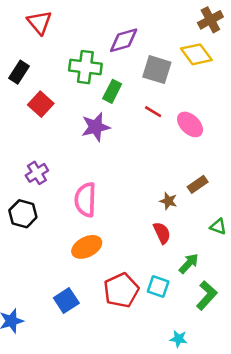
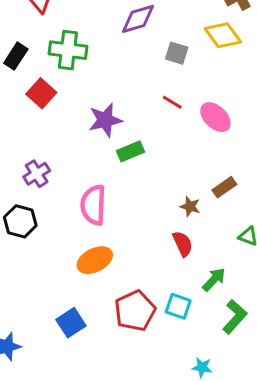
green cross: (85, 67) -> (68, 50), moved
gray square: (157, 70) -> (177, 53), size x0.7
green rectangle: (112, 91) -> (131, 151), moved, turned 40

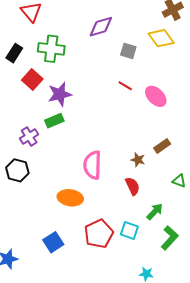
purple star: (105, 120) -> (60, 94), moved
green rectangle: (131, 151) -> (54, 121), moved
pink semicircle: (93, 205) -> (92, 165), moved
orange ellipse: (95, 260) -> (70, 198), turned 35

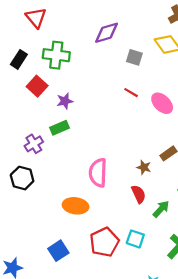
purple star: (60, 94) -> (65, 101), size x0.7
green arrow: (155, 212) -> (161, 209), moved

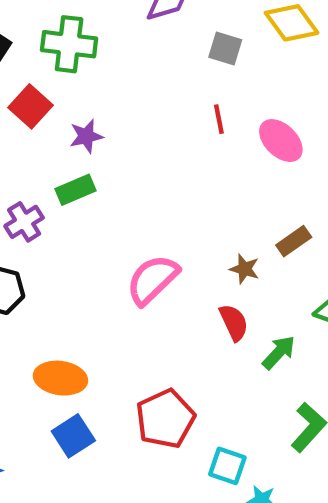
red line: (131, 93) -> (219, 119), turned 48
pink semicircle: (98, 173) -> (152, 280), turned 44
orange ellipse: (76, 206) -> (60, 378), moved
cyan square: (135, 239) -> (227, 466), moved

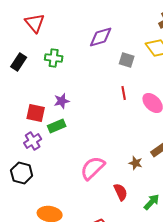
green cross: (69, 44) -> (54, 58), size x0.7
red square: (30, 106) -> (36, 113), moved, turned -30
red semicircle: (234, 322) -> (121, 192), moved

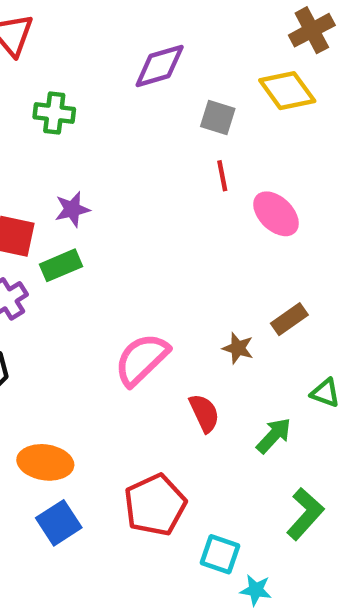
red line: (124, 93) -> (222, 176), moved

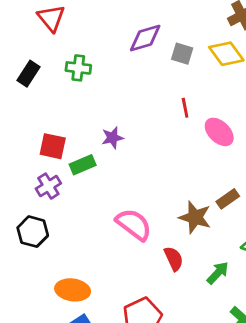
gray square: (218, 118) -> (182, 54), moved
purple star: (72, 209) -> (112, 138), moved
brown star: (238, 348) -> (195, 217), size x1.6
pink semicircle: (142, 359) -> (134, 224), turned 81

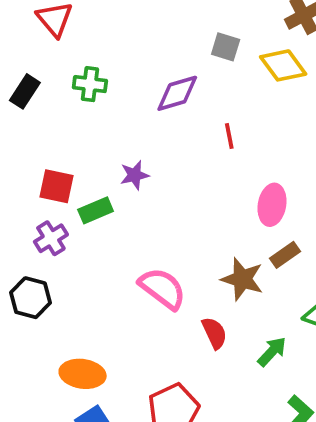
purple diamond: (145, 38) -> (177, 93), moved
gray square: (182, 54) -> (226, 47), moved
pink ellipse: (219, 132) -> (272, 205), moved, turned 56

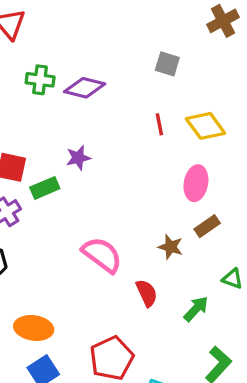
gray square: (226, 47) -> (167, 64), moved
yellow diamond: (283, 65) -> (206, 126), moved
purple diamond: (177, 93) -> (85, 88), moved, turned 30
brown star: (242, 279) -> (170, 247), size x0.7

